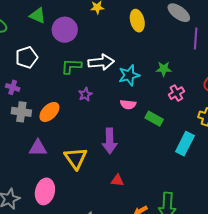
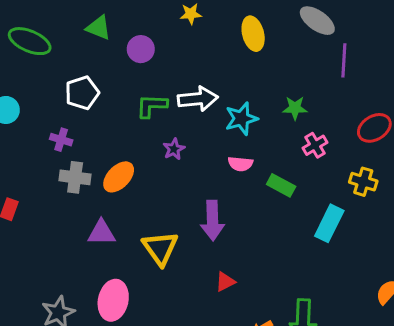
purple circle: (65, 30) -> (141, 49), size x0.7
red triangle: (117, 180) -> (225, 282), turned -32

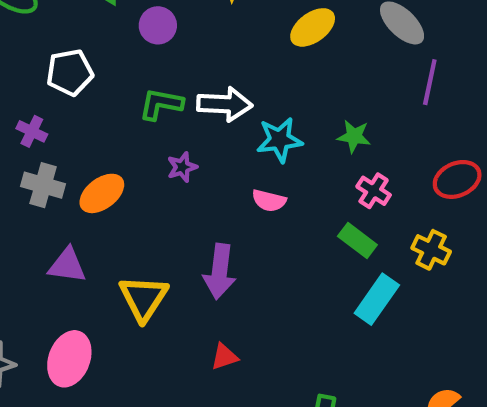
yellow ellipse: (253, 34) -> (313, 27), turned 60
pink cross: (315, 145) -> (374, 191), turned -35
green rectangle: (281, 185) -> (357, 241), moved

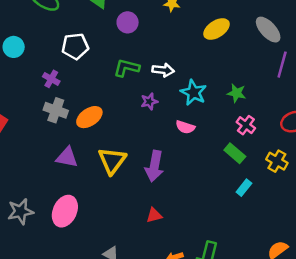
white arrow: (225, 104) -> (163, 70), size x0.7
cyan star: (279, 140) -> (193, 92), turned 30
purple star: (182, 167) -> (149, 101), moved
yellow triangle: (144, 298) -> (112, 161), moved
cyan rectangle: (377, 299) -> (244, 188), size x0.6

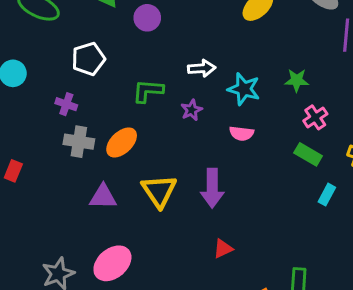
green L-shape: (127, 68) -> (148, 91), moved
pink cross: (246, 125) -> (315, 117), turned 30
pink ellipse: (65, 211) -> (112, 263), turned 36

